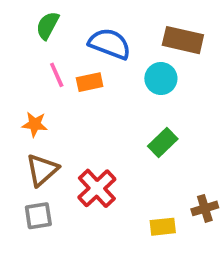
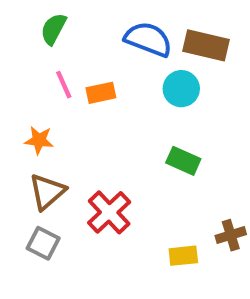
blue semicircle: (110, 44) -> (148, 39), moved
green rectangle: (163, 143) -> (183, 161), turned 68
gray square: (38, 216) -> (43, 243), turned 36

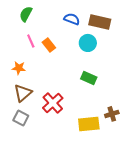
blue semicircle: (148, 39) -> (72, 19), size x0.7
orange rectangle: (101, 93) -> (49, 45), turned 64
yellow rectangle: (183, 256) -> (89, 124), size x1.5

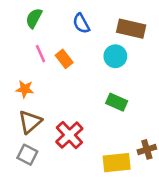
blue semicircle: (72, 19) -> (81, 23), moved, turned -140

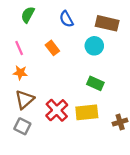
pink line: (40, 54) -> (19, 48), moved
yellow rectangle: (117, 163) -> (87, 112), moved

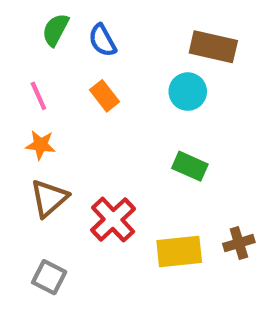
blue semicircle: (66, 19) -> (102, 40), moved
yellow rectangle: (87, 112) -> (179, 252), moved
gray square: (22, 126) -> (49, 277), moved

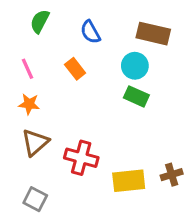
blue semicircle: (102, 40) -> (90, 32), moved
green rectangle: (190, 166) -> (136, 96), moved
red cross: (113, 220) -> (81, 158), turned -32

